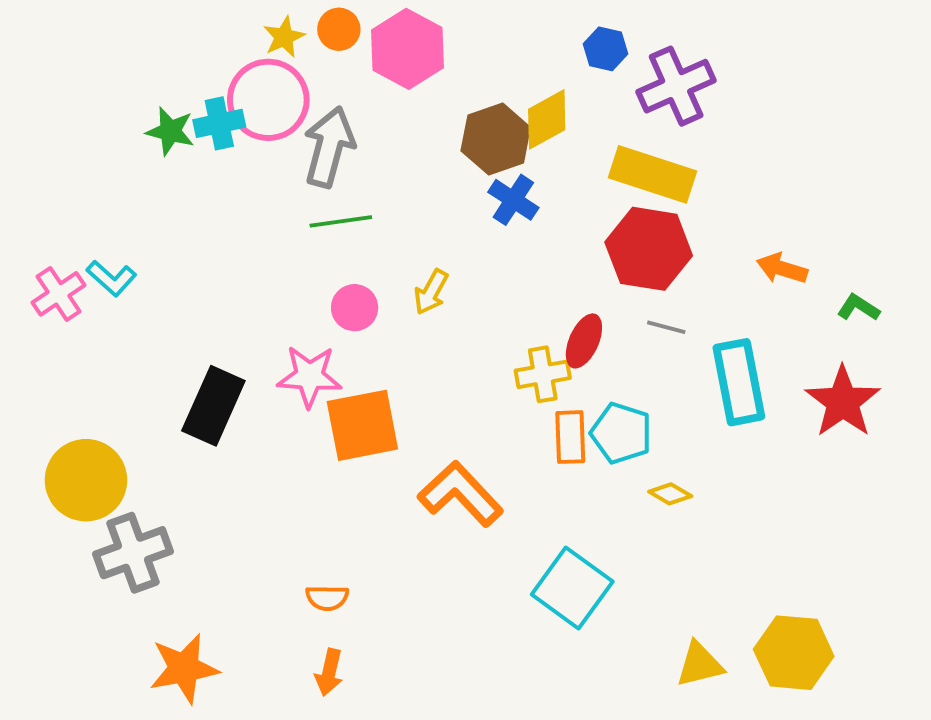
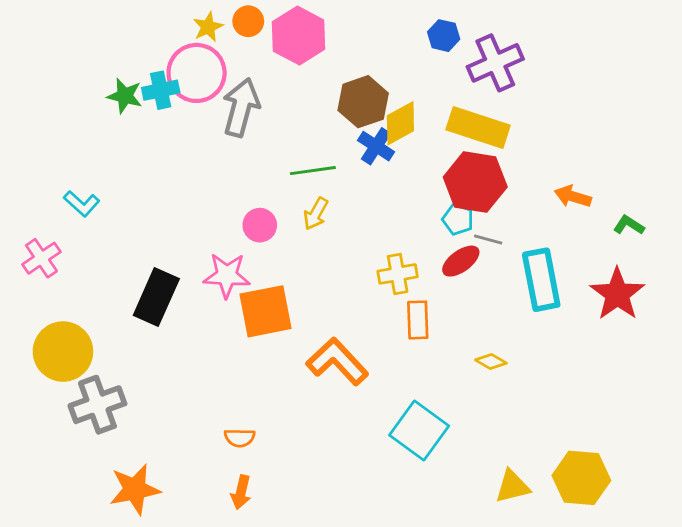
yellow diamond: (547, 119) -> (400, 123), moved
green line: (341, 221) -> (313, 171), moved
pink cross: (58, 294) -> (41, 258), moved
red ellipse: (584, 341) -> (461, 261), moved, turned 30
cyan pentagon: (621, 433) -> (458, 219), moved, size x0.7

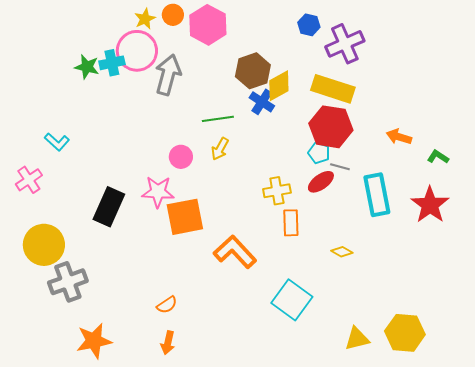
orange semicircle: (240, 438) -> (167, 305), turned -35

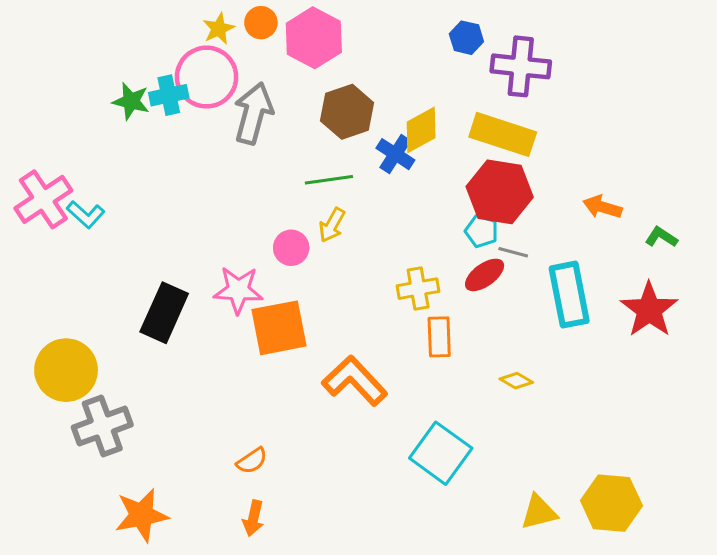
purple cross: (345, 44) -> (521, 66), turned 30
brown hexagon: (253, 71) -> (347, 112), moved
pink circle: (181, 157) -> (291, 248), moved
pink cross: (29, 180) -> (43, 199), moved, size x1.4

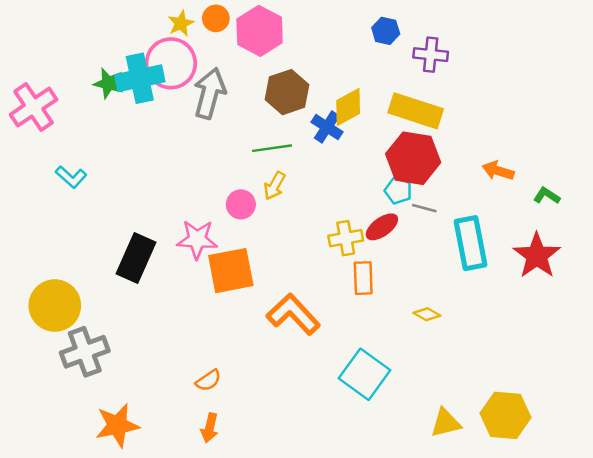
purple cross: (521, 66) -> (431, 55), size x0.7
cyan cross: (169, 95) -> (140, 78), size x1.5
pink cross: (43, 199) -> (34, 107), moved
red ellipse: (485, 275) -> (382, 227), moved

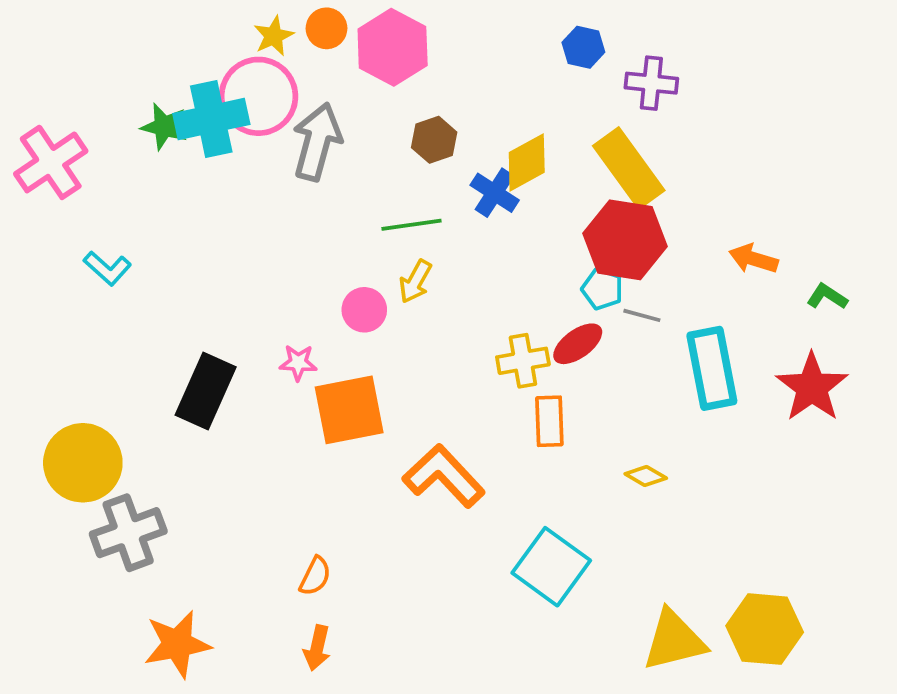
brown hexagon: (287, 92) -> (434, 140), size x0.7
yellow rectangle: (416, 111) -> (629, 168), turned 36
pink star: (197, 239) -> (298, 363), size x0.6
orange semicircle: (208, 380) -> (315, 576), turned -30
yellow triangle: (446, 423) -> (674, 640), size x1.4

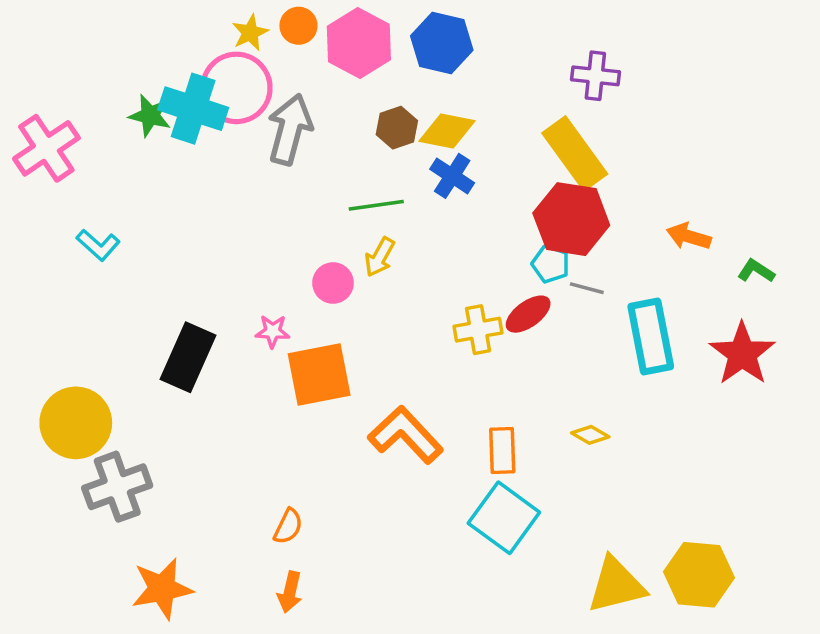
blue hexagon: (583, 47) -> (442, 43), moved, size x1.6
cyan cross: (211, 119) -> (193, 109), turned 30
yellow diamond: (527, 162) -> (447, 131), moved, turned 40
orange rectangle: (549, 421) -> (502, 450), moved

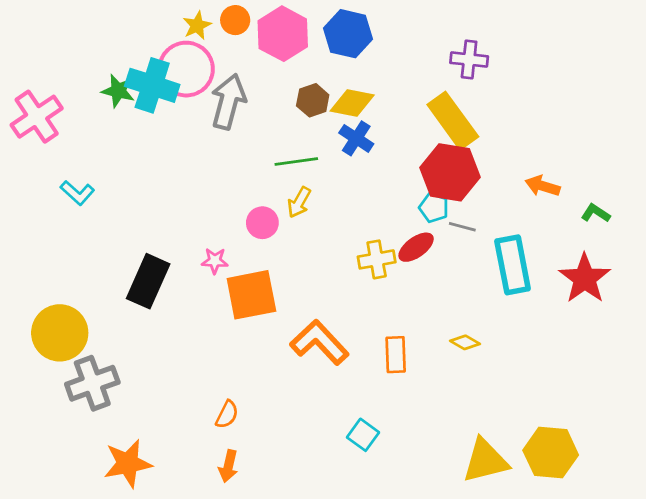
cyan square: (504, 518) -> (363, 435), moved, size x0.6

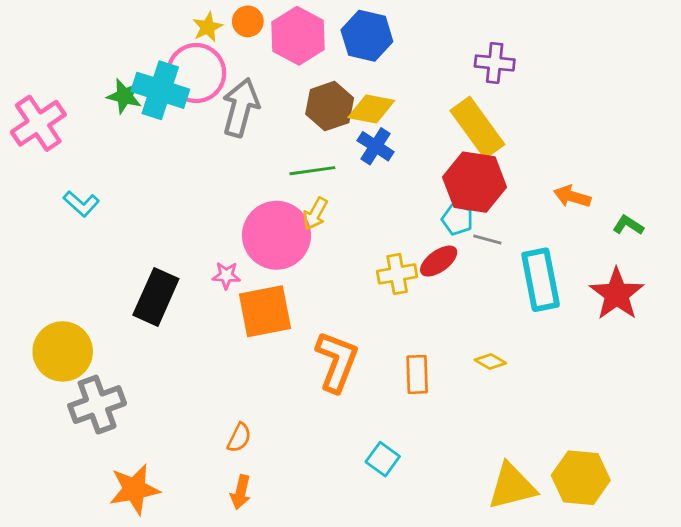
brown hexagon: (313, 100) -> (330, 106), size x1.4
pink circle: (262, 223) -> (277, 235), size x2.0
orange L-shape: (319, 342) -> (337, 362), turned 64

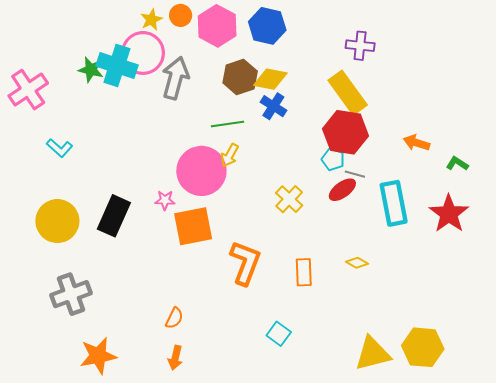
red ellipse: (439, 261) -> (342, 190), moved
yellow cross: (397, 274) -> (289, 199), turned -36
yellow circle: (63, 351) -> (57, 221), moved

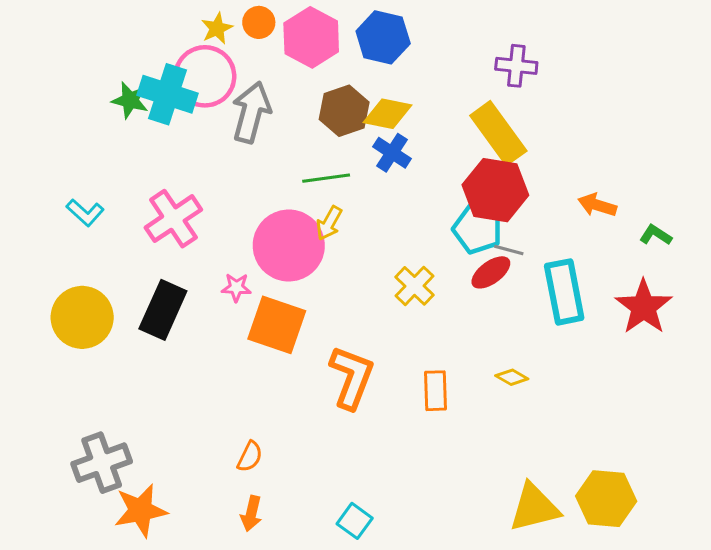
pink cross: (28, 90) -> (173, 219), moved
cyan pentagon: (333, 159) -> (477, 229), size x1.5
orange square: (193, 226) -> (277, 325), turned 30
gray cross: (71, 294) -> (102, 463), moved
cyan square: (279, 334) -> (355, 521), moved

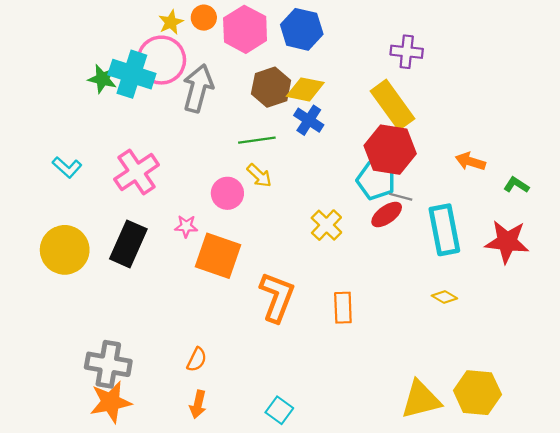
yellow arrow: (329, 223) -> (259, 176), turned -76
pink circle: (289, 246) -> (227, 193), size x0.6
red star: (644, 307) -> (507, 242), turned -30
yellow diamond: (512, 377) -> (444, 297), moved
gray cross: (102, 463) -> (108, 364), moved, turned 30

